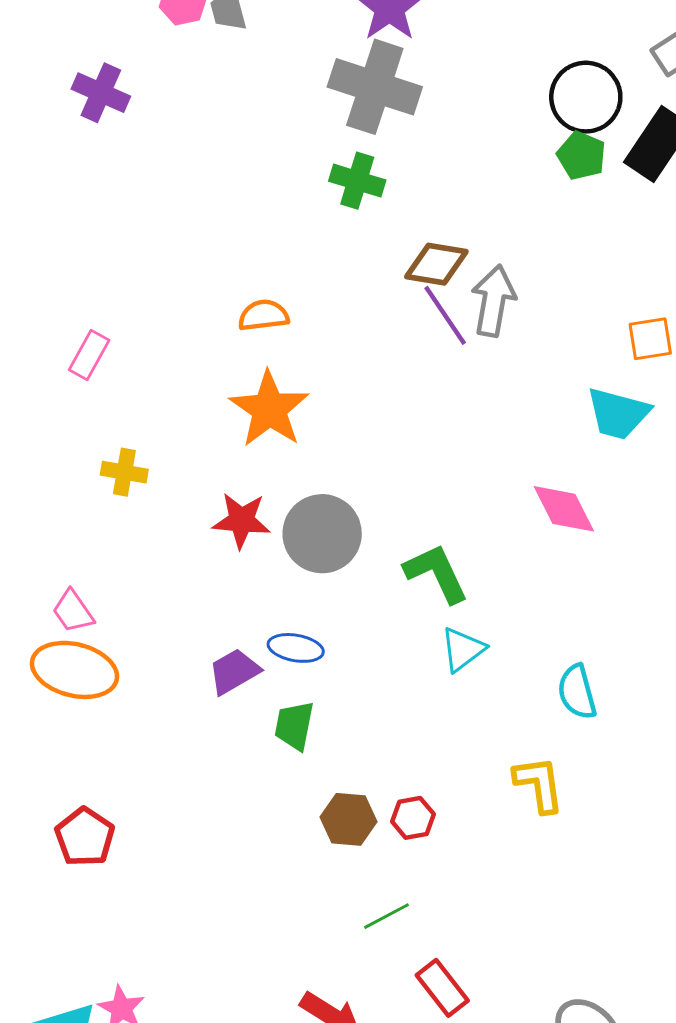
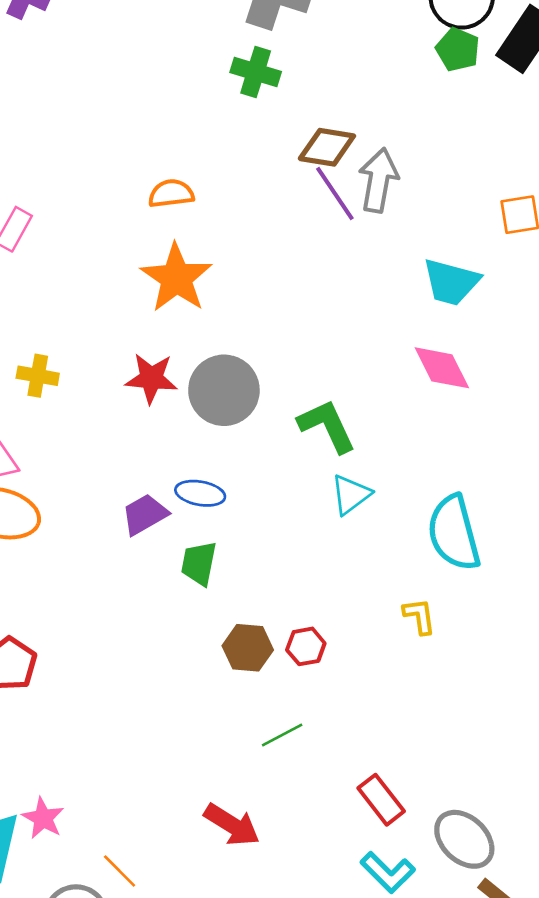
cyan trapezoid: (618, 414) -> (451, 282), moved
yellow cross: (124, 472) -> (38, 376), moved
cyan semicircle: (577, 692) -> (454, 533), size x1.5
yellow L-shape: (539, 784) -> (419, 616), size x0.7
red rectangle: (442, 988) -> (381, 800), moved

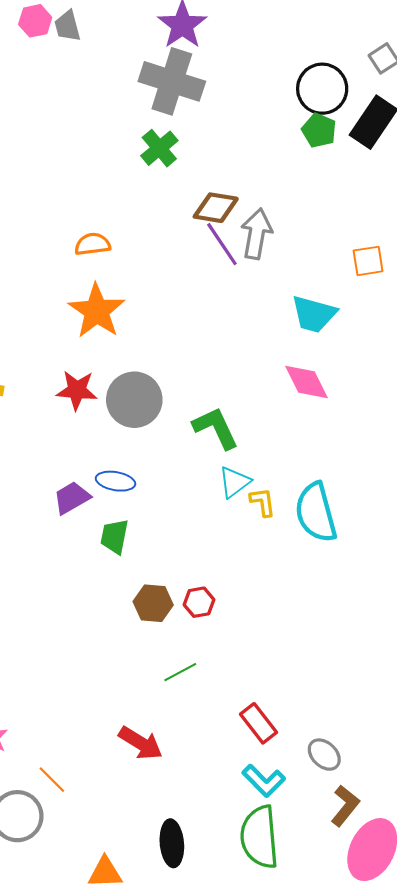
green cross: (256, 72) -> (159, 148), turned 33
yellow L-shape: (419, 616) -> (263, 502), moved
gray ellipse: (464, 839) -> (324, 755), size x0.7

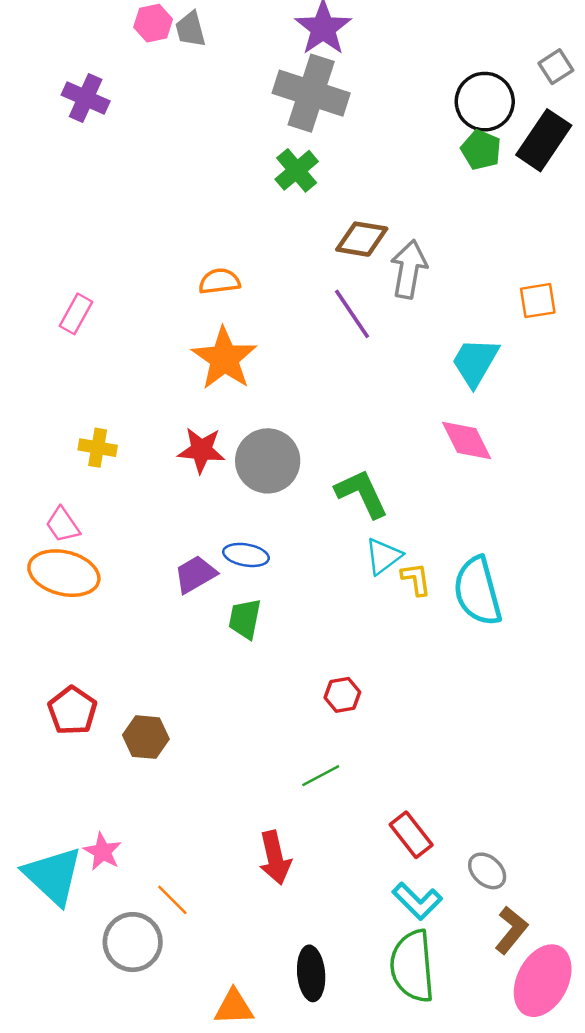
purple line: (222, 244) -> (352, 314), moved
cyan trapezoid: (314, 314) -> (475, 362), turned 105
brown hexagon: (153, 603) -> (146, 737), moved
red arrow: (141, 743) -> (275, 858), turned 45

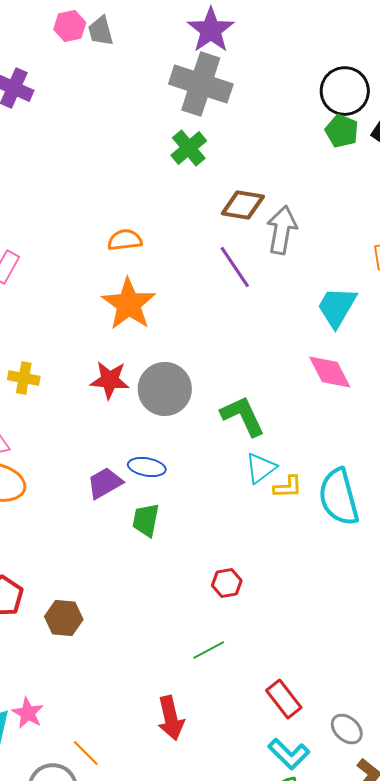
yellow L-shape: (416, 579) -> (288, 487), turned 96

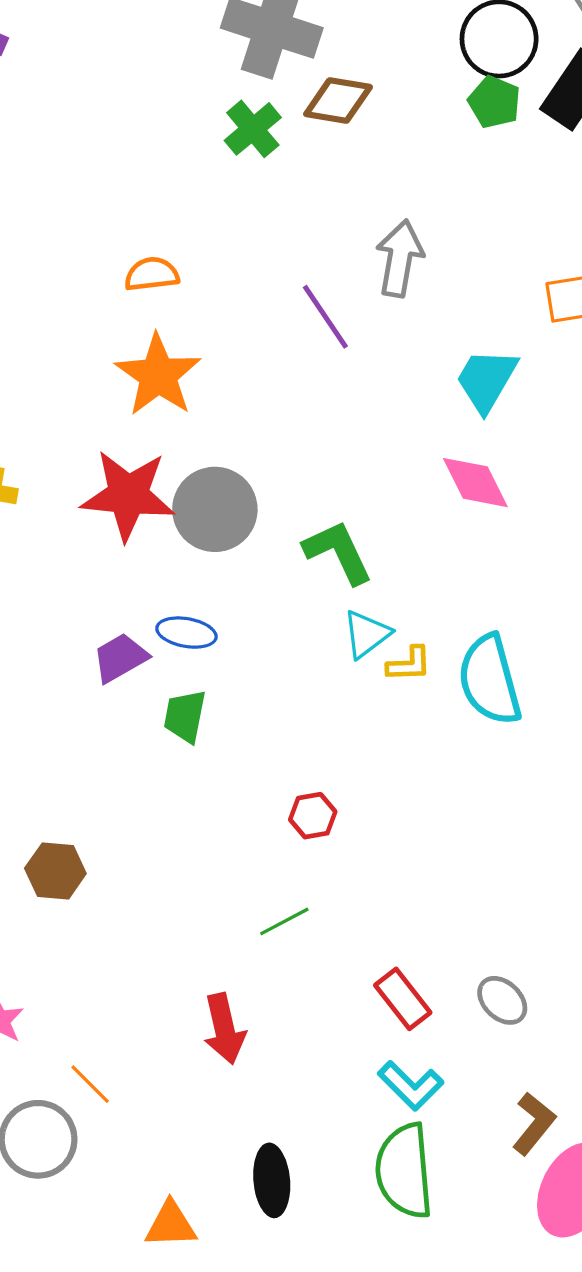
brown diamond: (243, 205) -> (338, 100), moved
red star: (110, 380) -> (128, 495), size x1.5
gray ellipse: (347, 729) -> (502, 1000), moved

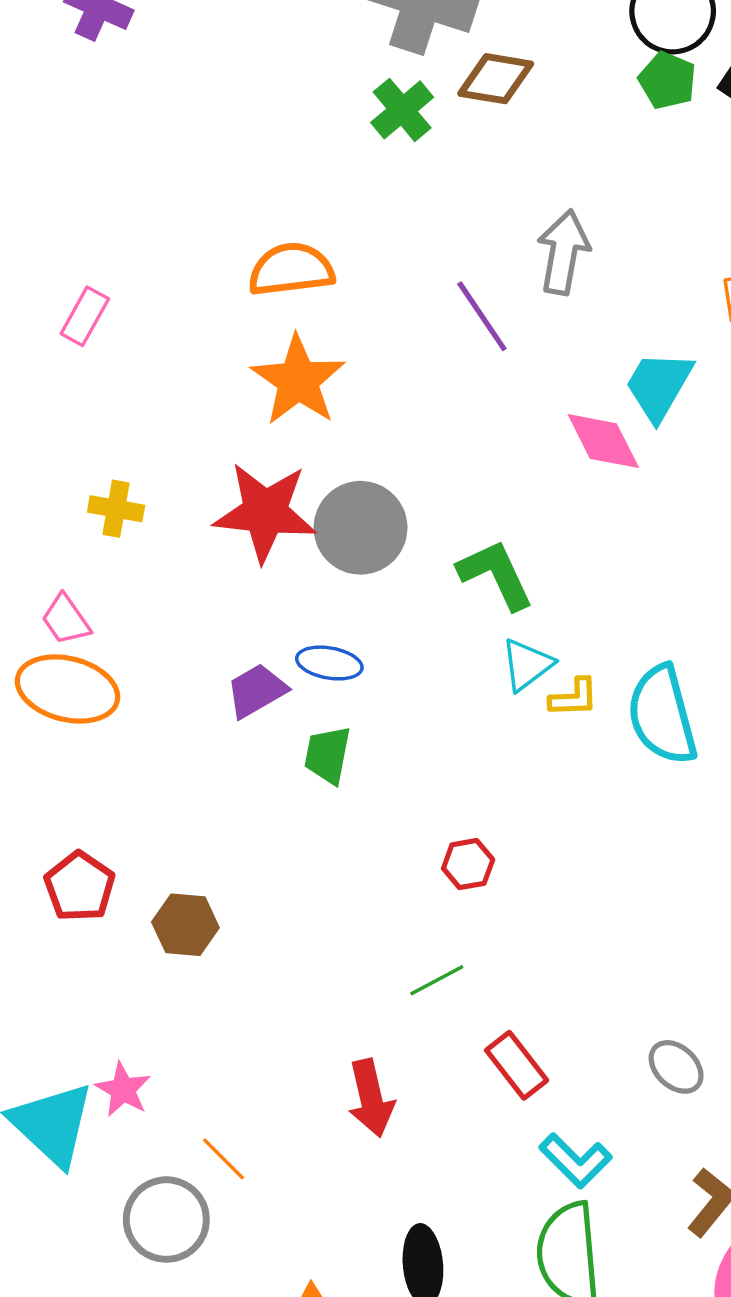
orange semicircle: (152, 274) -> (291, 269), size x1.4
pink diamond: (475, 483) -> (603, 441), moved
red rectangle: (403, 999) -> (517, 1065), moved

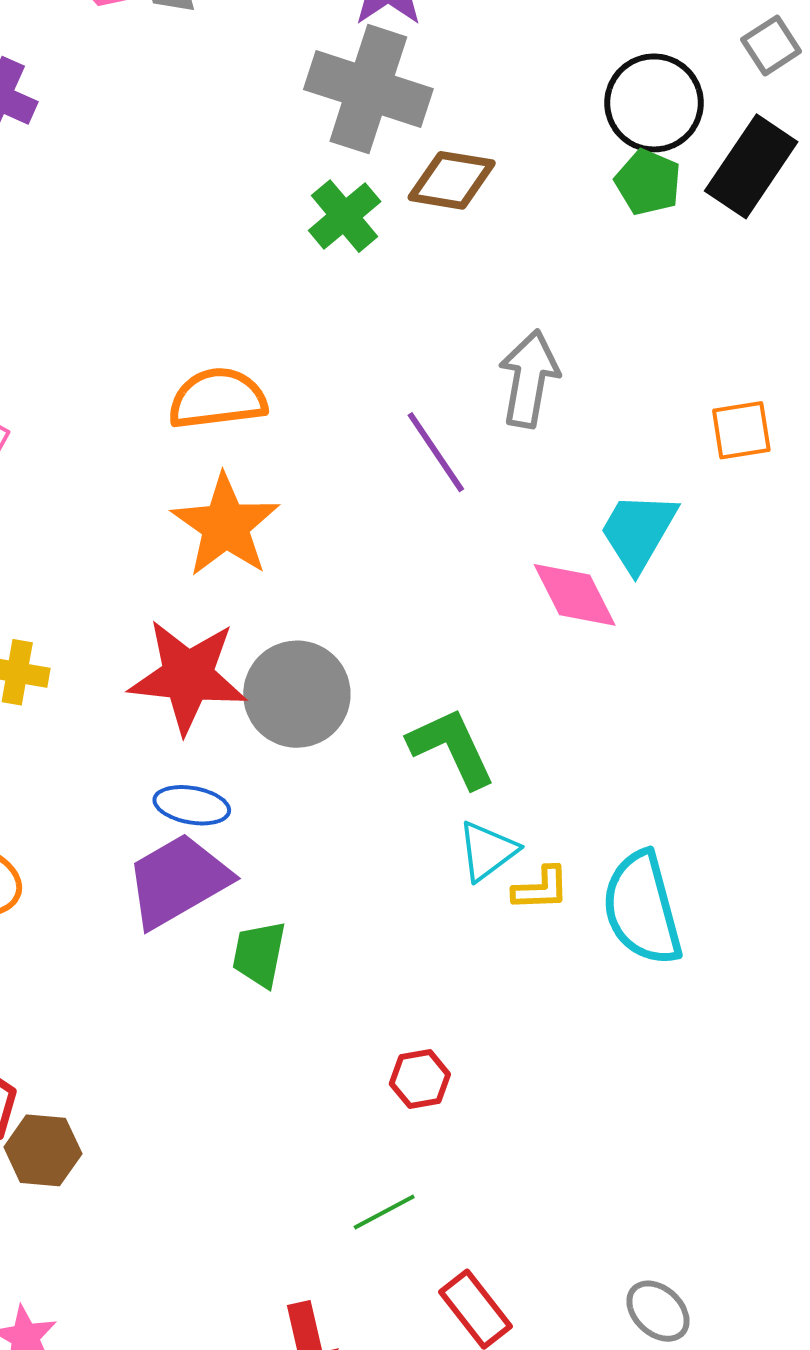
blue ellipse: (329, 663) -> (192, 805), moved
purple trapezoid: (256, 691) -> (178, 881), size x1.5
brown hexagon: (185, 925) -> (43, 1150), moved

